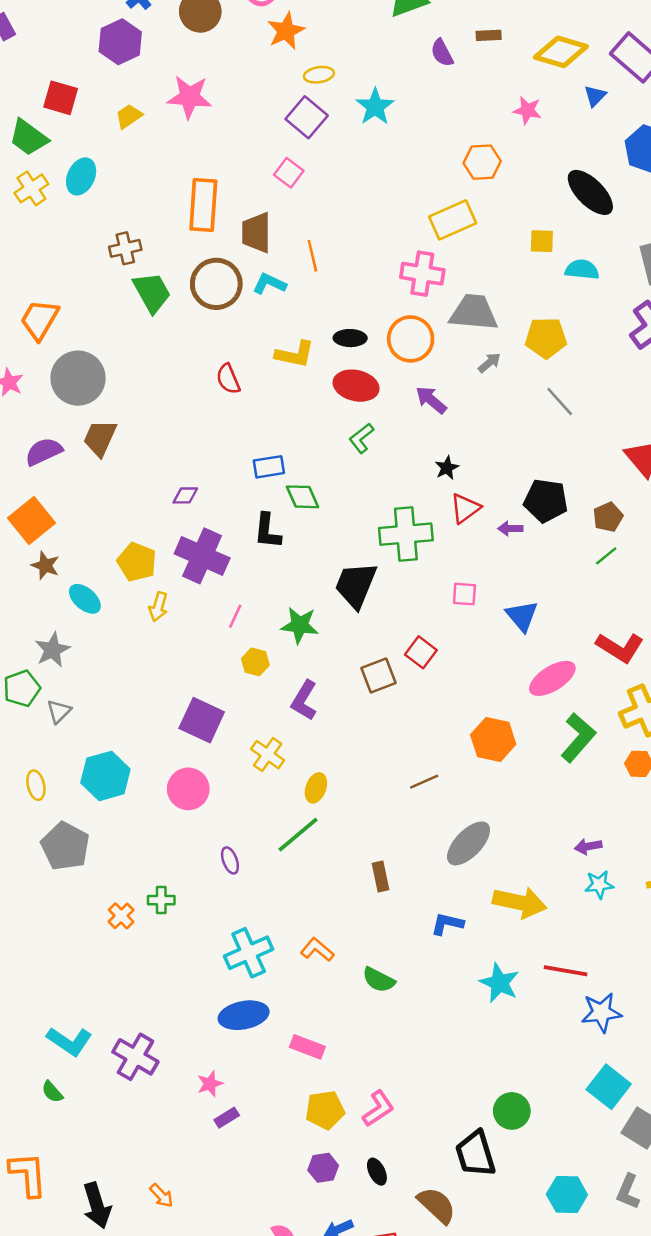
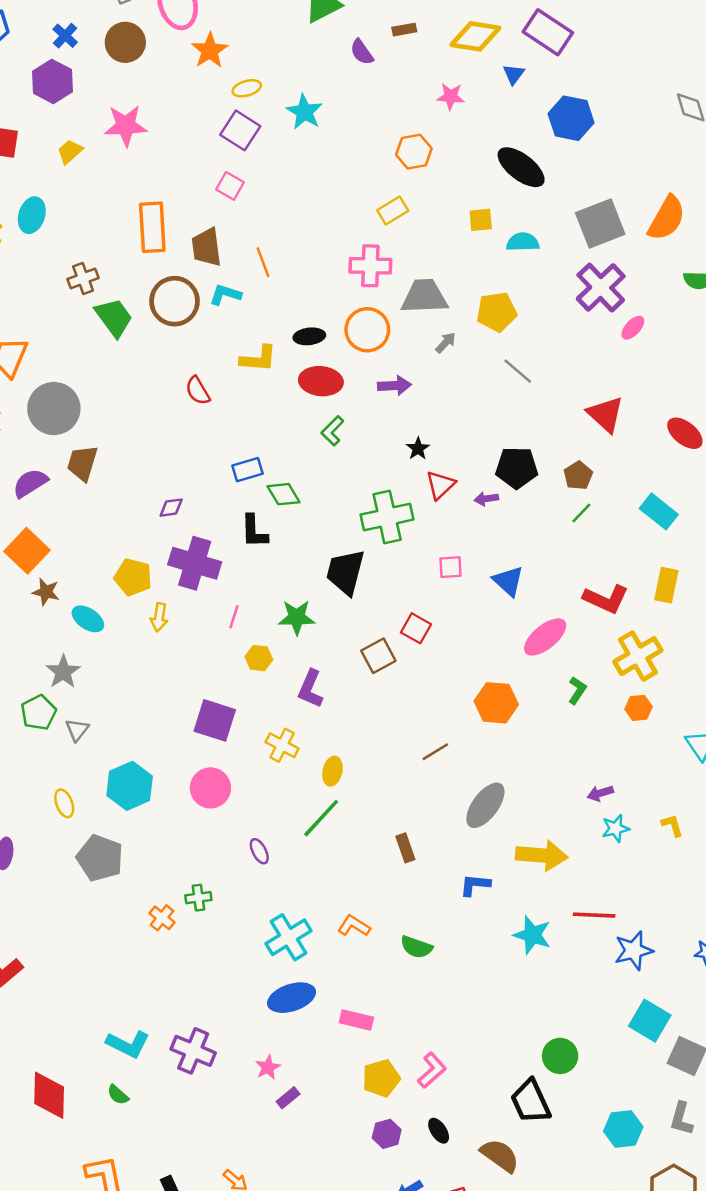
yellow rectangle: (453, 220) -> (393, 211), size x0.7
purple arrow: (431, 400) -> (394, 386), turned 144
green L-shape: (578, 738) -> (577, 690), size x0.6

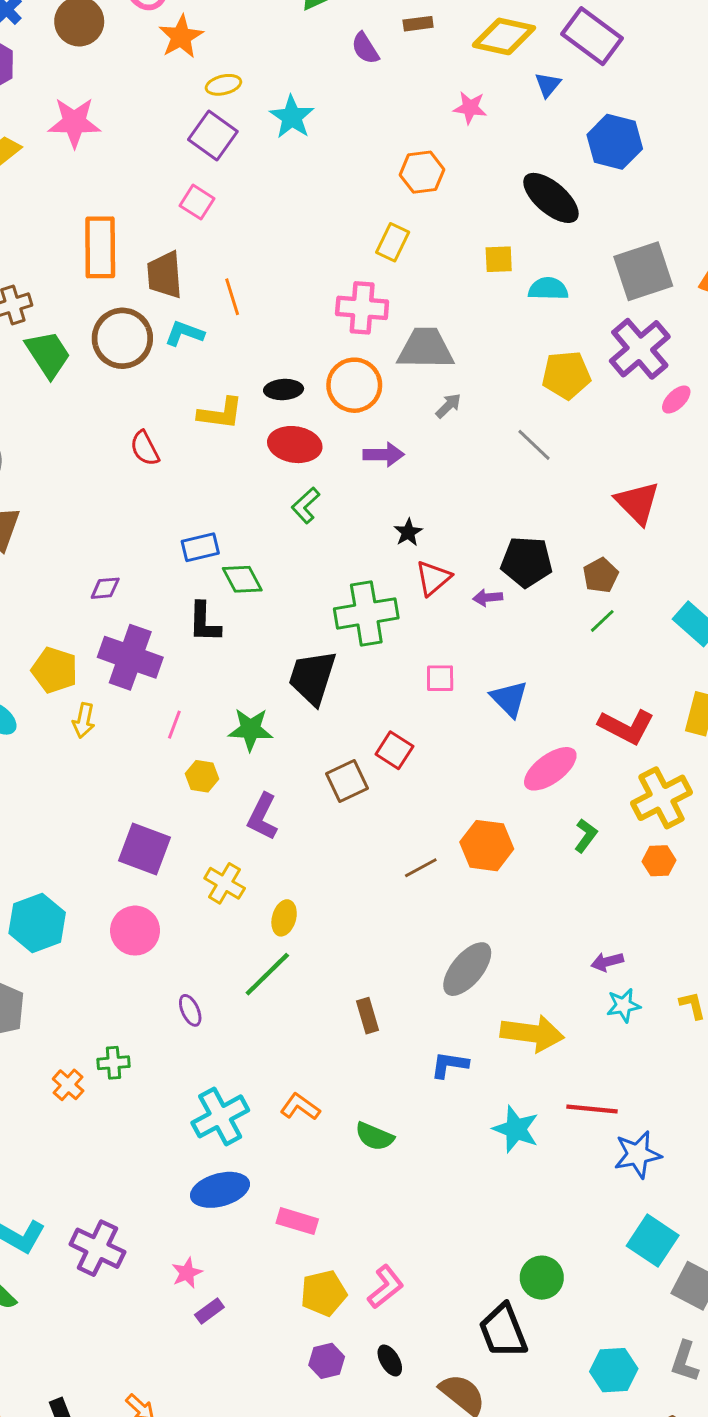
yellow rectangle: (393, 211) -> (393, 242), turned -36
yellow pentagon: (497, 312) -> (566, 375), moved
brown line: (435, 752) -> (421, 868), moved

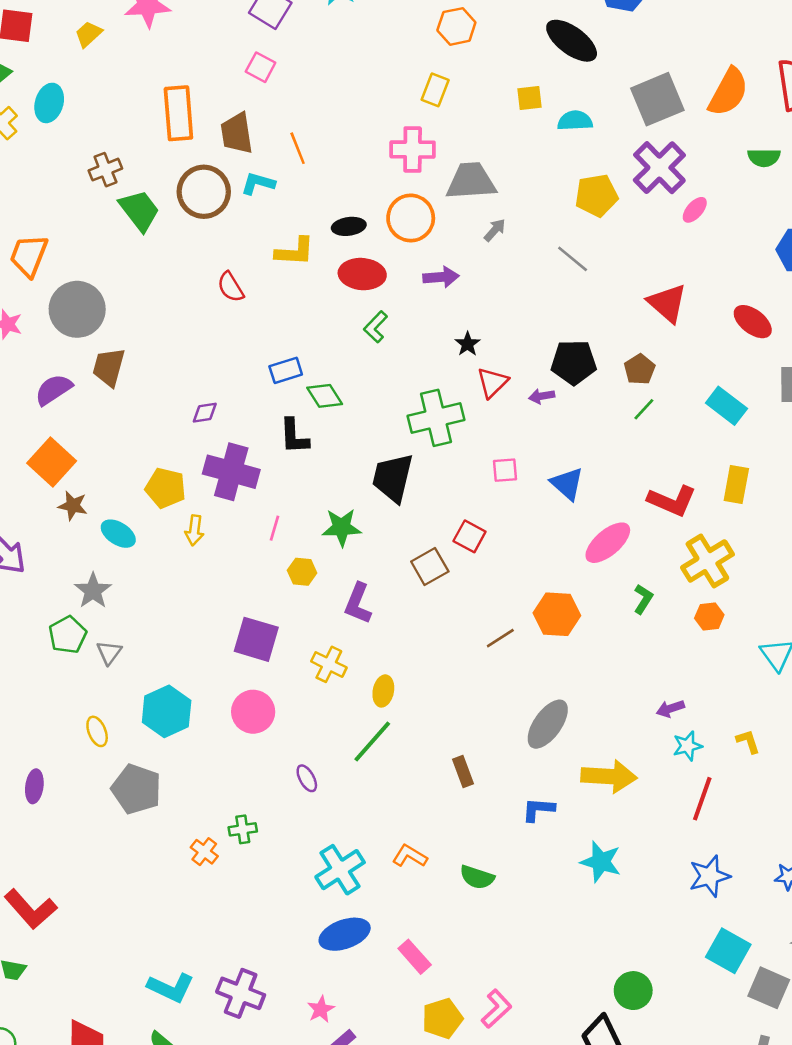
red line: (592, 1109) -> (702, 799), moved, turned -72
pink rectangle: (297, 1221) -> (415, 957), turned 36

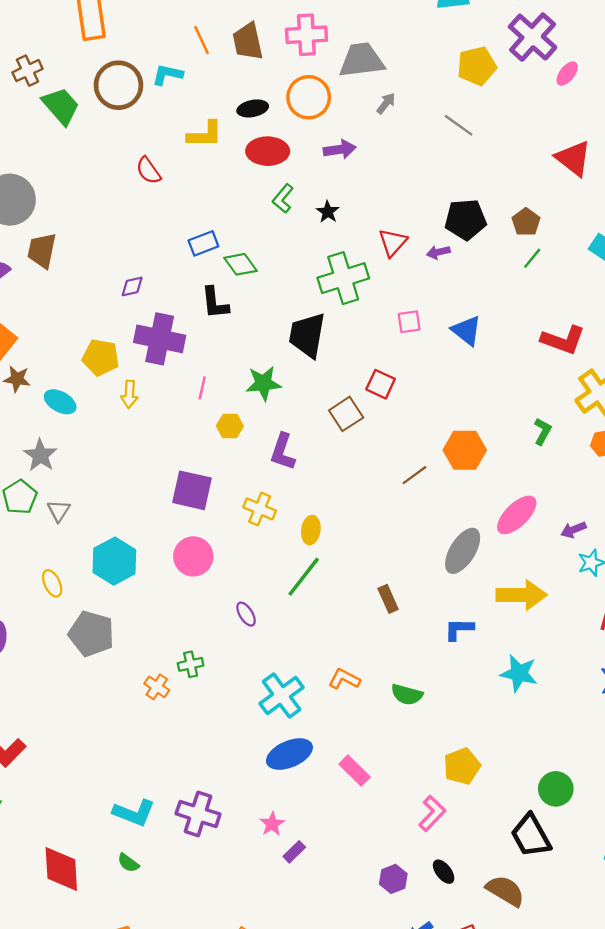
brown trapezoid: (237, 133) -> (248, 41), moved
red triangle: (667, 303) -> (573, 158), moved
black star: (468, 344) -> (328, 212), moved
pink ellipse: (608, 543) -> (517, 515), moved
yellow pentagon: (442, 1018) -> (462, 766), moved

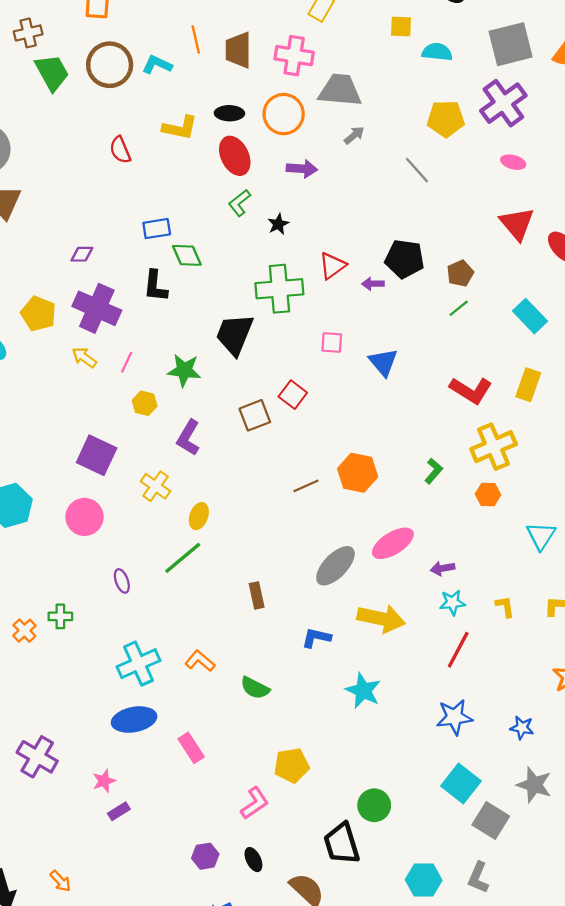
pink ellipse: (567, 74) -> (513, 162), moved, turned 55
red ellipse: (268, 151) -> (235, 156), turned 51
yellow arrow: (129, 394) -> (84, 357), moved, turned 110

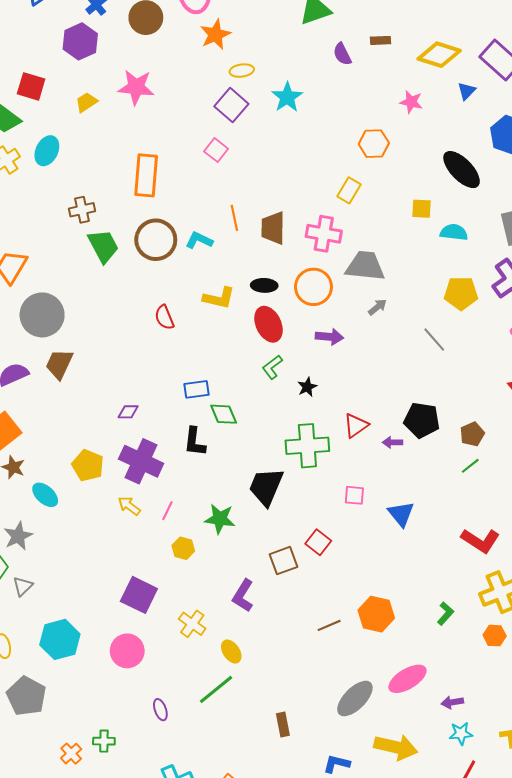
purple L-shape: (188, 438) -> (243, 596), moved
yellow ellipse: (199, 516) -> (231, 652), turned -55

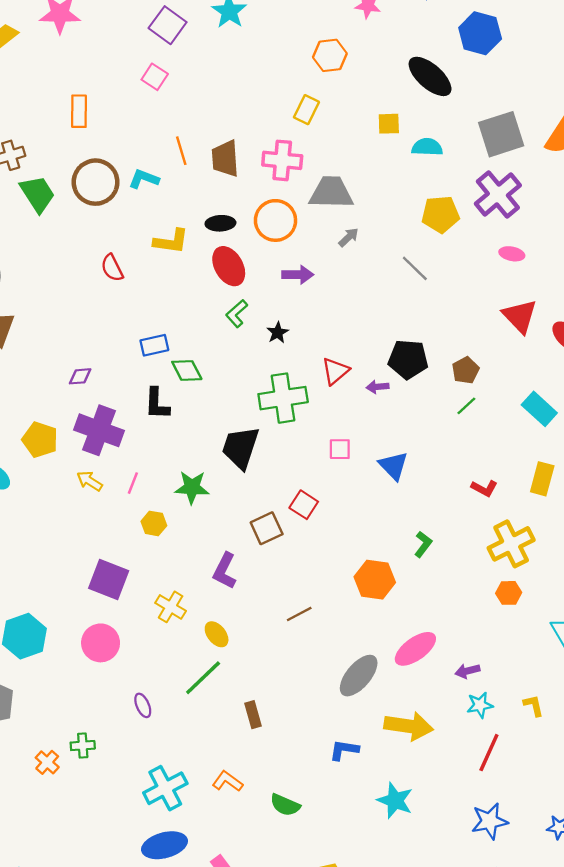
orange rectangle: (146, 175) -> (79, 111), size x0.7
red L-shape: (480, 541) -> (484, 488), size x0.6
green L-shape: (445, 614) -> (423, 544), moved
brown line: (329, 625) -> (299, 614), moved
brown rectangle: (283, 724) -> (253, 715), moved

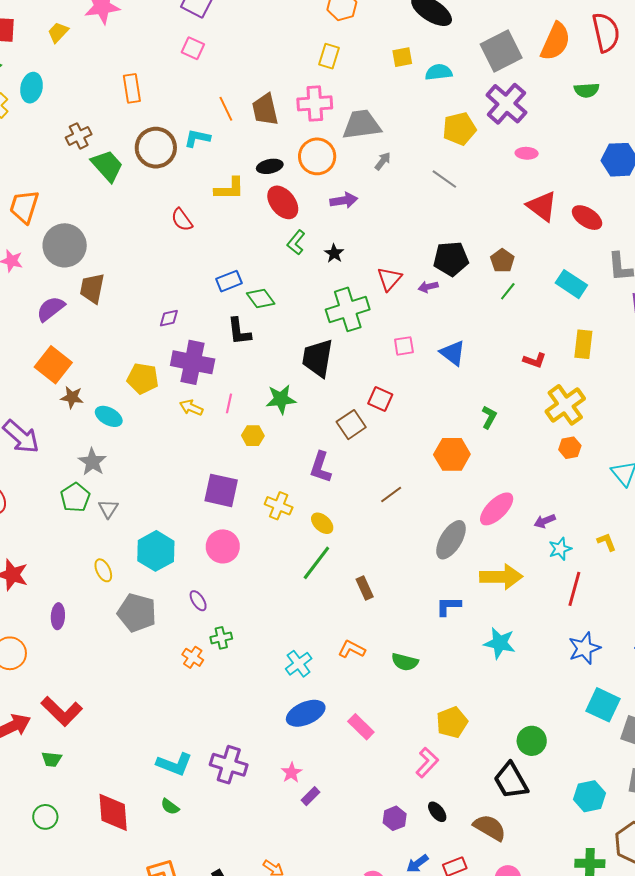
purple ellipse: (143, 705) -> (198, 601), moved
cyan cross: (165, 788) -> (299, 664), size x0.7

